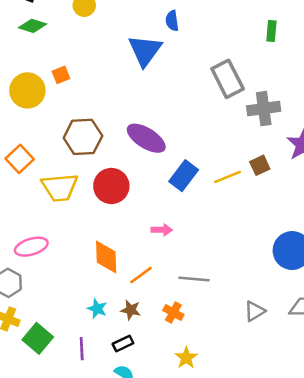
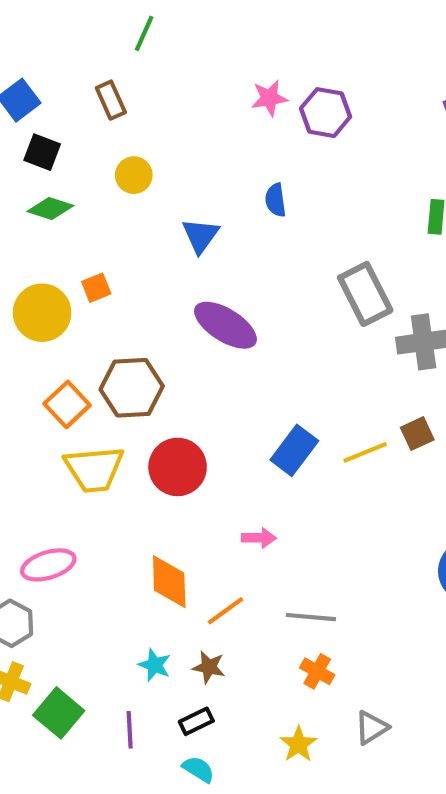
blue triangle: (145, 50) -> (200, 236), moved, size x0.7
purple ellipse: (146, 138) -> (226, 325), moved
orange square: (20, 159) -> (67, 404), moved
gray triangle: (255, 311) -> (371, 728), moved
orange cross: (173, 313) -> (317, 671), moved

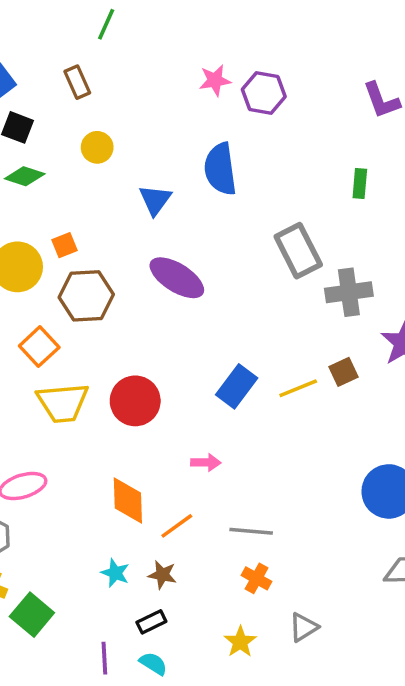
blue semicircle: (276, 200) -> (220, 169), size x1.8
brown hexagon: (132, 388) -> (86, 296), moved
purple line: (130, 730) -> (104, 658), moved

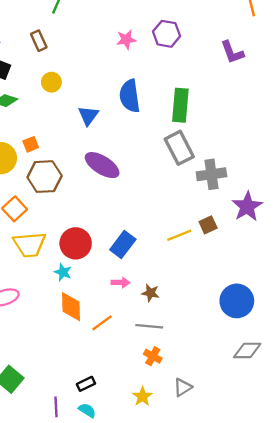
purple hexagon: (264, 93) -> (167, 34), moved
green rectangle: (360, 184) -> (180, 105), moved, size x1.8
blue rectangle: (237, 386) -> (123, 245), moved
cyan star: (115, 573) -> (63, 272), moved
brown star: (162, 575) -> (150, 293), moved

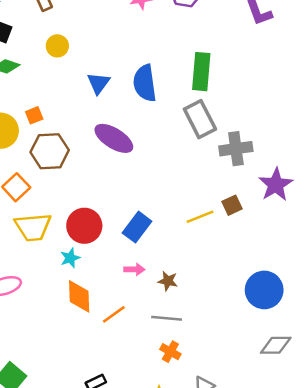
blue semicircle: (130, 96) -> (145, 83), moved
cyan star: (63, 272) -> (70, 258), turned 30

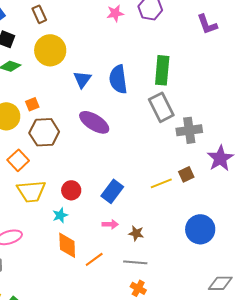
yellow circle: (57, 46) -> (50, 50), size x1.8
red circle: (84, 226) -> (71, 190), size x0.7
blue circle: (264, 290) -> (200, 229), moved

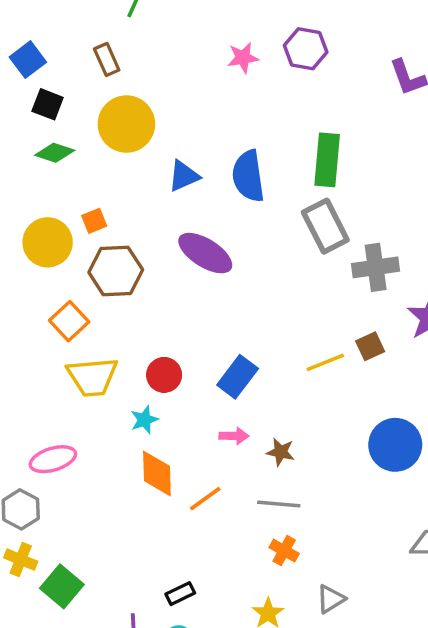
blue triangle: (82, 79) -> (184, 176), turned 30

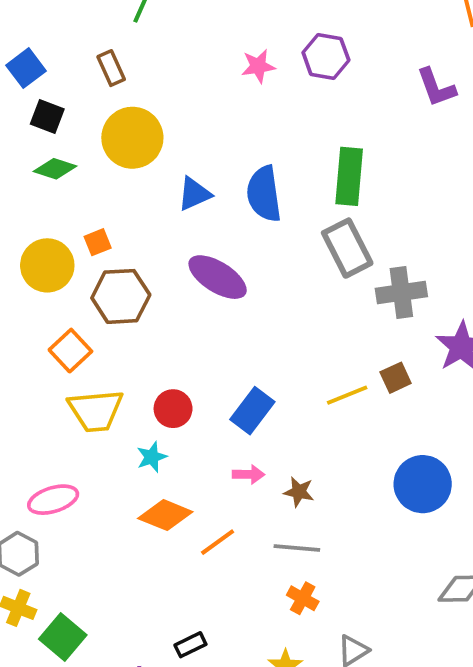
orange diamond: (157, 474) -> (165, 515), turned -66

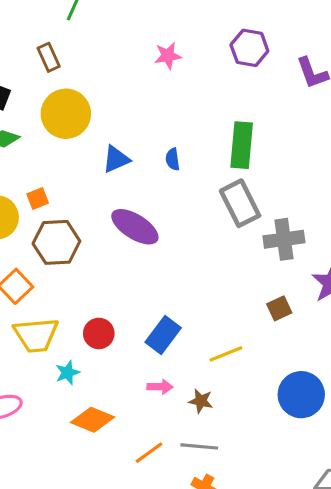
purple hexagon: (326, 56) -> (249, 48), moved
blue semicircle: (264, 194) -> (173, 159), size x0.5
yellow line: (347, 395) -> (226, 354), moved
cyan star: (152, 457) -> (67, 373), moved
orange line: (218, 542) -> (149, 453), moved

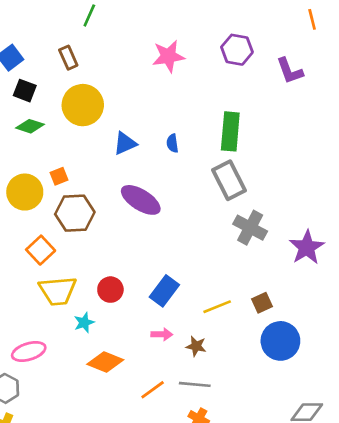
pink star: (168, 56) -> (168, 56), size x1.4
gray cross: (284, 239) -> (250, 228), moved, turned 36
brown square: (279, 308) -> (262, 303), moved

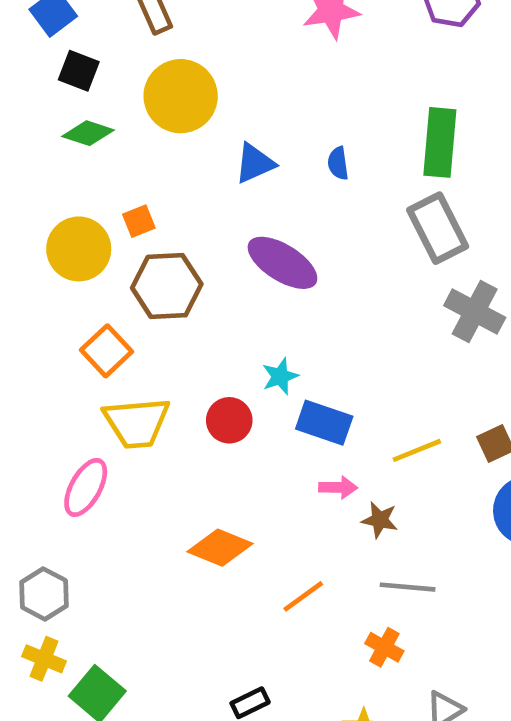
blue rectangle: (164, 291) -> (324, 423), turned 72
cyan star: (84, 322) -> (280, 376), moved
pink arrow: (162, 334) -> (338, 487), moved
pink ellipse: (29, 351) -> (86, 487), moved, turned -44
gray line: (195, 384) -> (408, 587), moved

